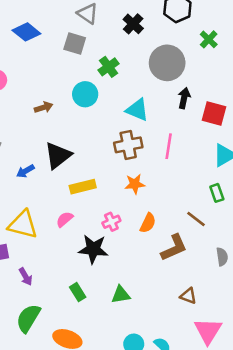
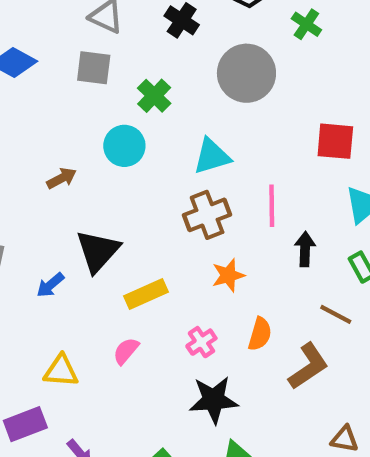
black arrow: (184, 98) -> (305, 249), moved
cyan triangle: (137, 110) -> (212, 156), turned -30
yellow triangle: (23, 225) -> (61, 371), size x0.7
black star: (93, 249) -> (214, 400), moved

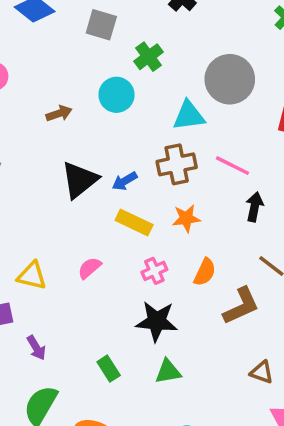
gray circle: (246, 73) -> (230, 79), moved
pink line: (272, 206) -> (232, 166), turned -72
blue arrow: (50, 285) -> (125, 181), moved
yellow rectangle: (146, 294) -> (134, 222), moved, turned 40

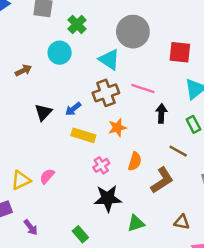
cyan triangle: (189, 116) -> (109, 60), turned 50
black triangle: (80, 180) -> (43, 112), size x0.7
pink semicircle: (90, 268) -> (47, 176), moved
yellow triangle: (32, 276) -> (21, 180), turned -30
green triangle: (168, 372) -> (136, 223), moved

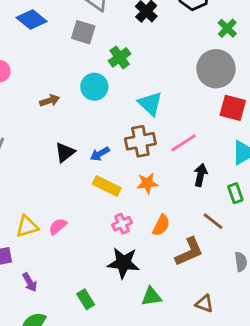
gray circle: (133, 32) -> (216, 69), moved
pink line: (143, 88) -> (184, 143), turned -60

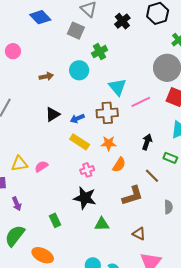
pink line: (184, 143) -> (141, 102), moved
green rectangle: (235, 193) -> (170, 158), turned -56
orange semicircle: (161, 225) -> (119, 165), moved

